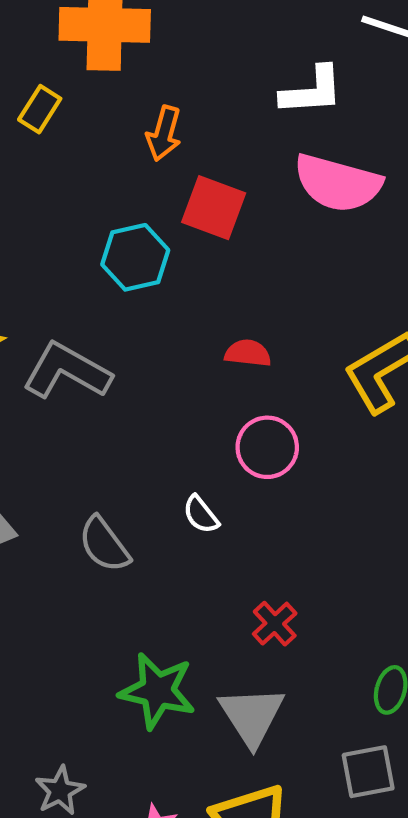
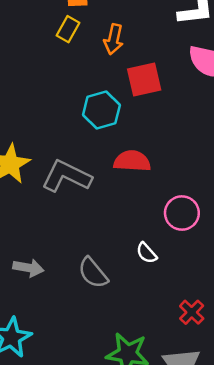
yellow rectangle: (40, 109) -> (68, 29), moved
red square: (214, 208) -> (144, 79), turned -30
red semicircle: (248, 353) -> (132, 161), moved, size x1.4

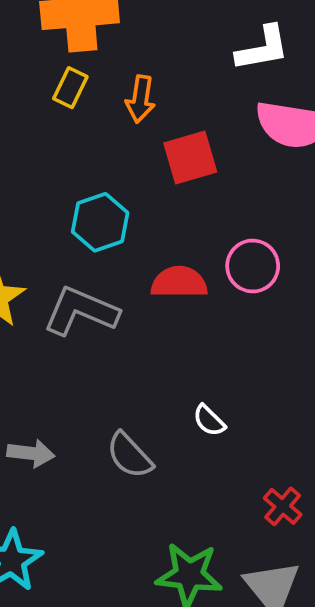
cyan hexagon: (101, 110) -> (100, 222), moved
pink circle: (182, 213) -> (253, 266), moved

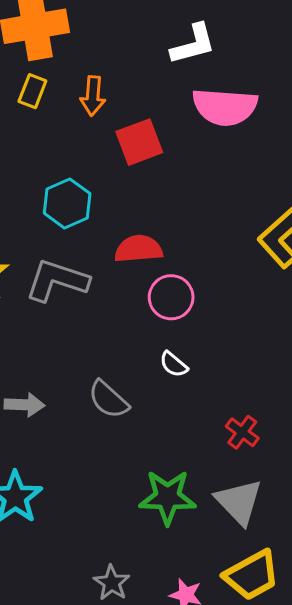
pink circle: (253, 266) -> (171, 297), moved

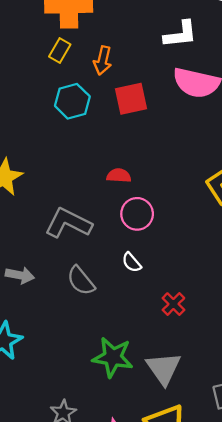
cyan hexagon: (67, 203) -> (72, 101), moved
red semicircle: (138, 249) -> (119, 176), size x0.7
gray L-shape: (57, 280) -> (68, 223), moved
red cross: (242, 432) -> (173, 304), moved

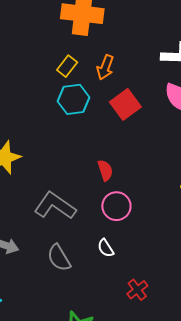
yellow rectangle: (60, 50) -> (67, 66), moved
red square: (131, 99) -> (125, 104), turned -32
red semicircle: (119, 176) -> (105, 170), turned 60

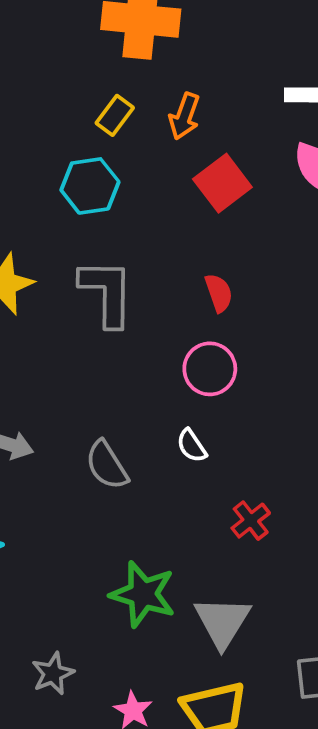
cyan hexagon: (74, 99) -> (90, 186), moved
red semicircle: (105, 170) -> (219, 293), moved
gray L-shape: (55, 206) -> (107, 293), moved, turned 57

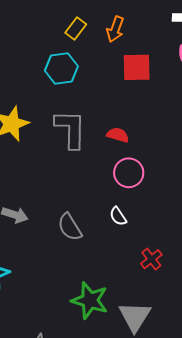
red square: (222, 183) -> (137, 67), turned 36
red semicircle: (219, 293) -> (118, 135), moved, turned -55

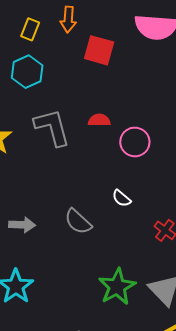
red square: (137, 67) -> (99, 50), turned 32
pink circle: (129, 173) -> (135, 142), moved
green star: (90, 300) -> (117, 287), turned -30

